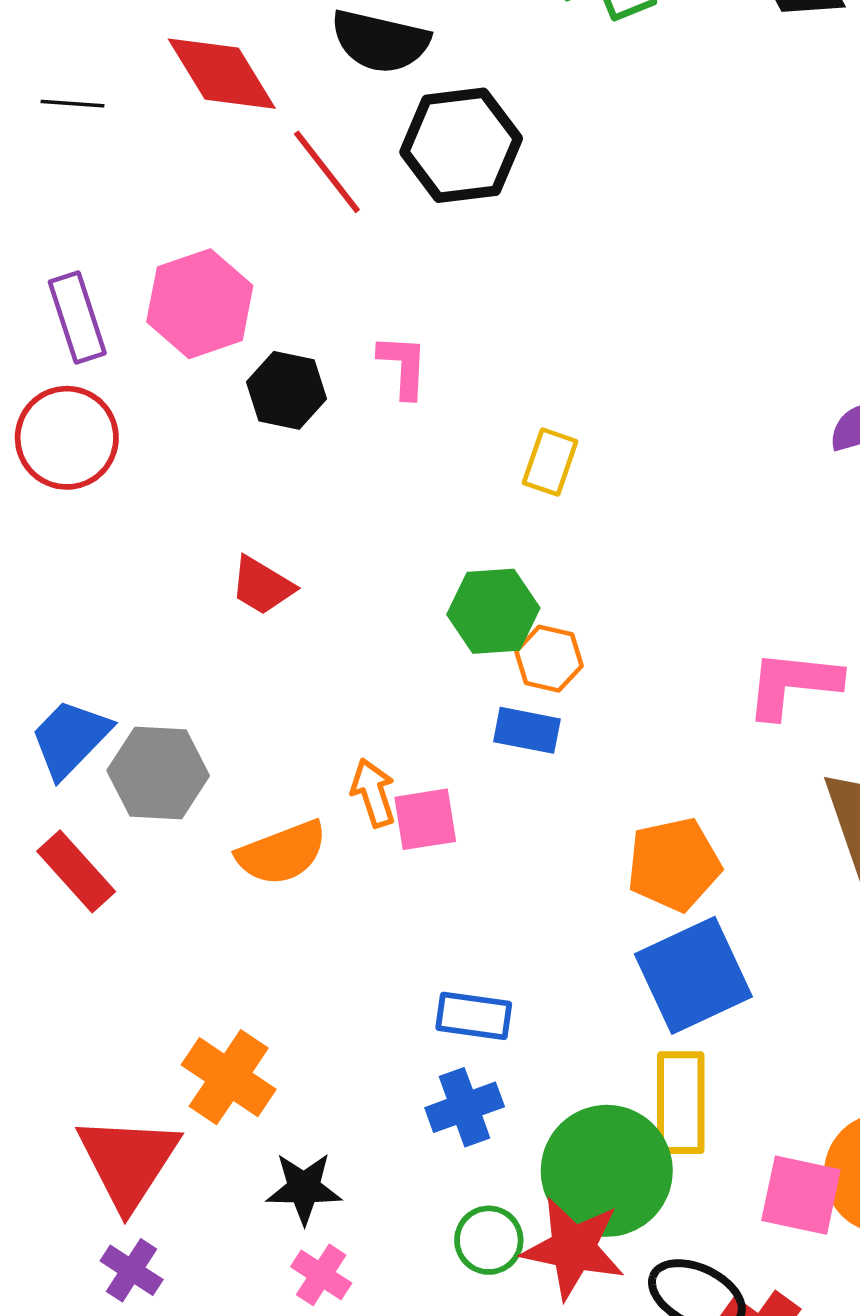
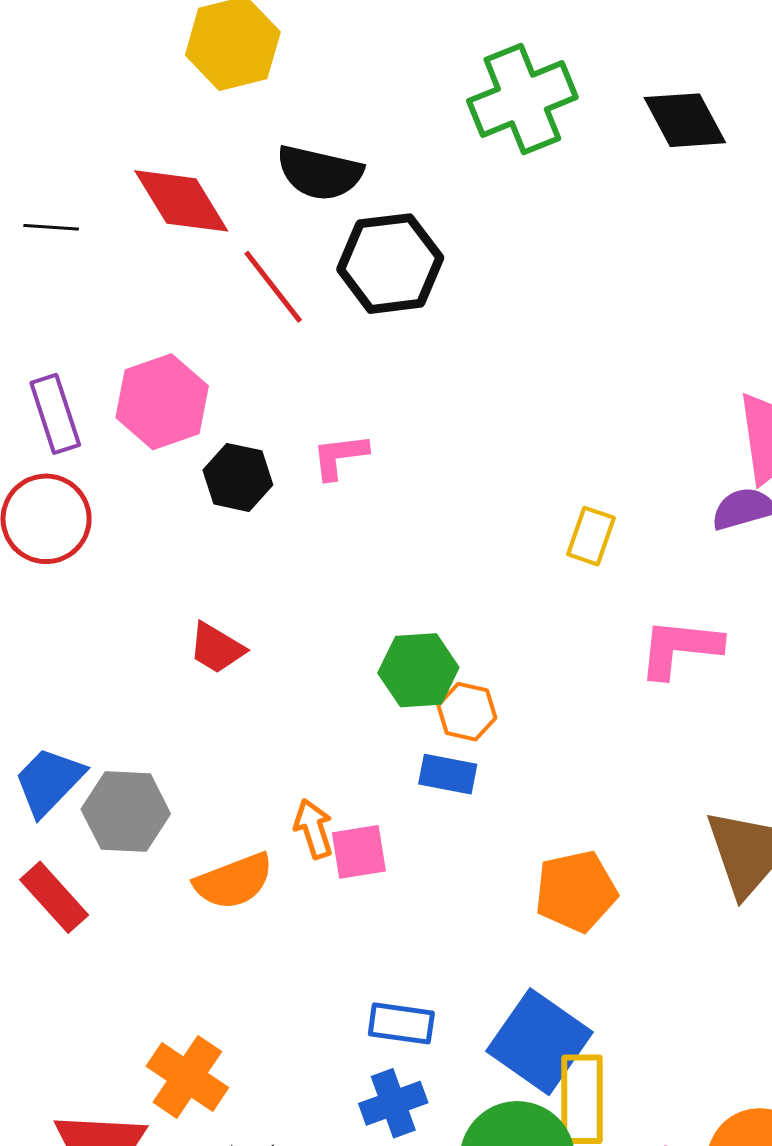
pink L-shape: (403, 366) -> (340, 456), turned -100
yellow rectangle: (550, 462) -> (591, 536), moved
pink L-shape: (793, 684) -> (680, 648), moved
blue square: (693, 975) -> (540, 1042), moved, turned -30

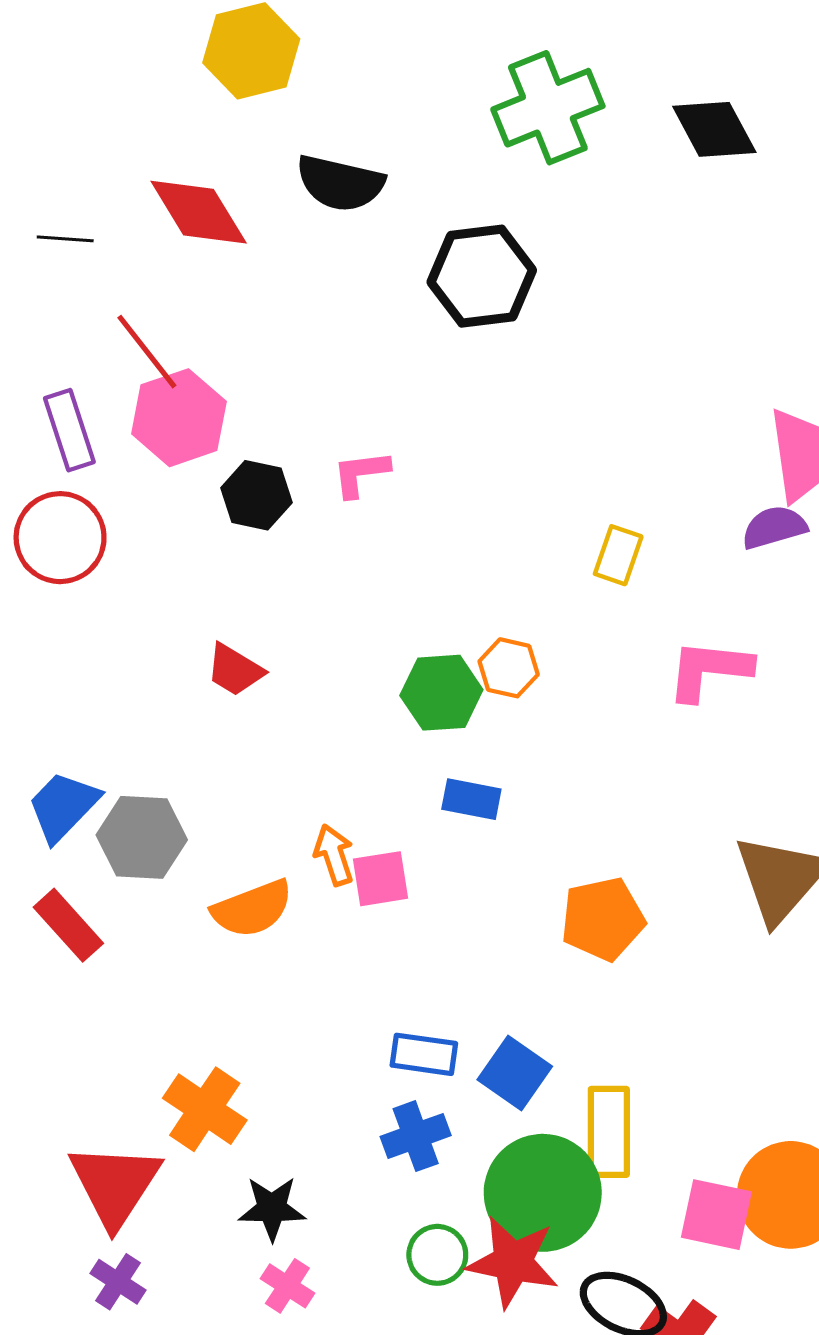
black hexagon: (390, 264) -> (482, 276), moved
red line: (273, 287) -> (147, 352), moved
orange hexagon: (467, 712) -> (509, 668), moved
blue square: (540, 1042) -> (515, 1073), moved, size x0.7

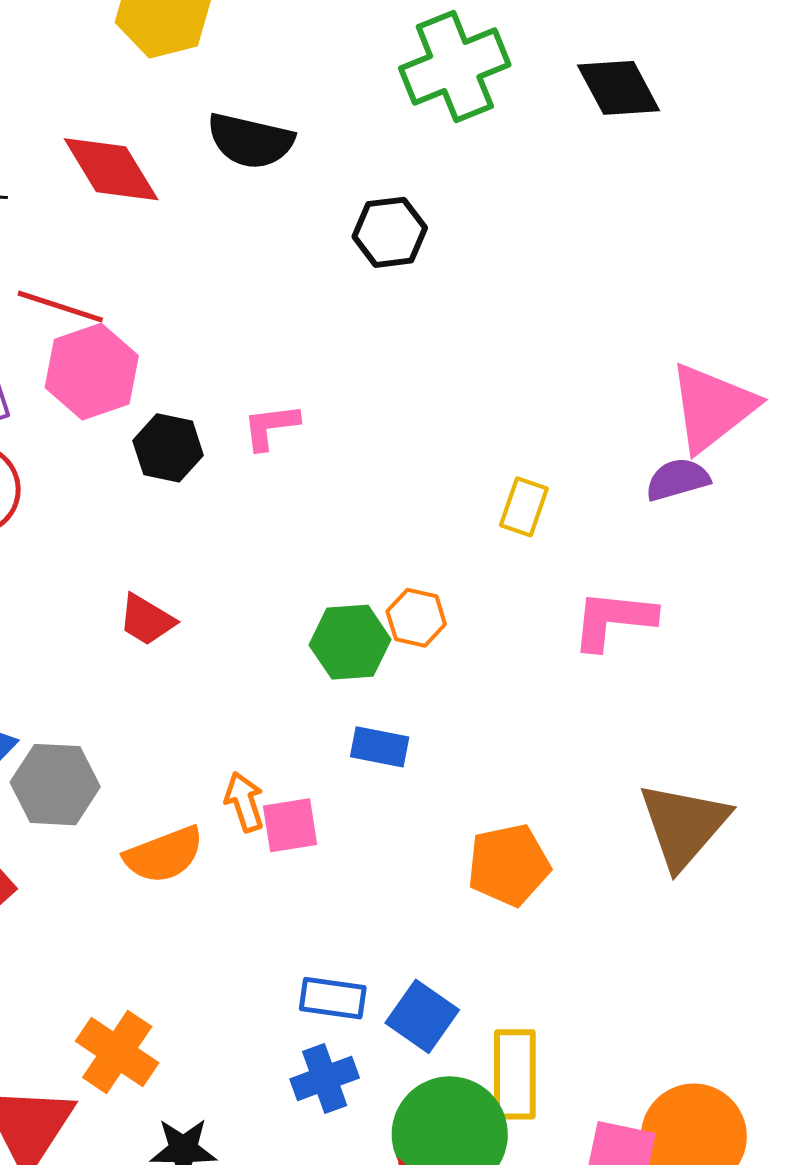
black hexagon: (482, 276) -> (390, 232), size x0.7
red line: (147, 352) -> (60, 307), turned -34

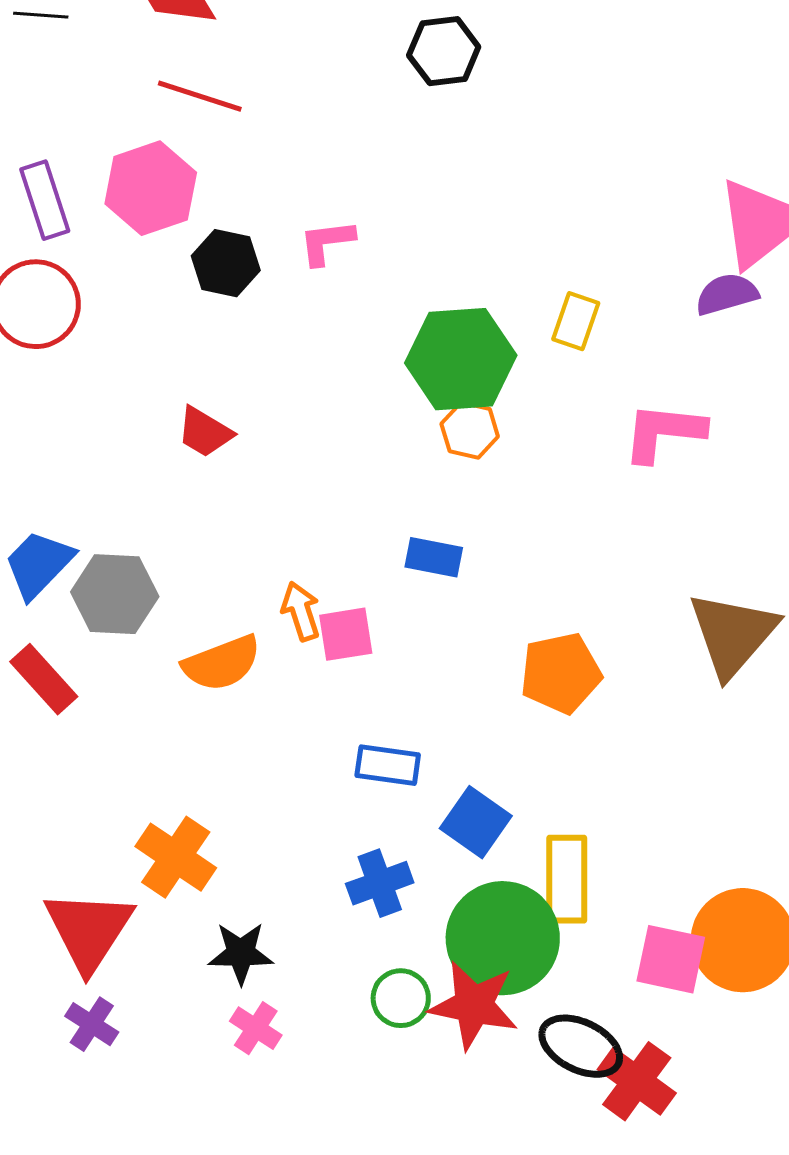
red line: (60, 307) -> (200, 96), moved
green hexagon: (350, 642) -> (461, 359), moved, size x1.4
blue rectangle: (333, 998) -> (388, 765), moved

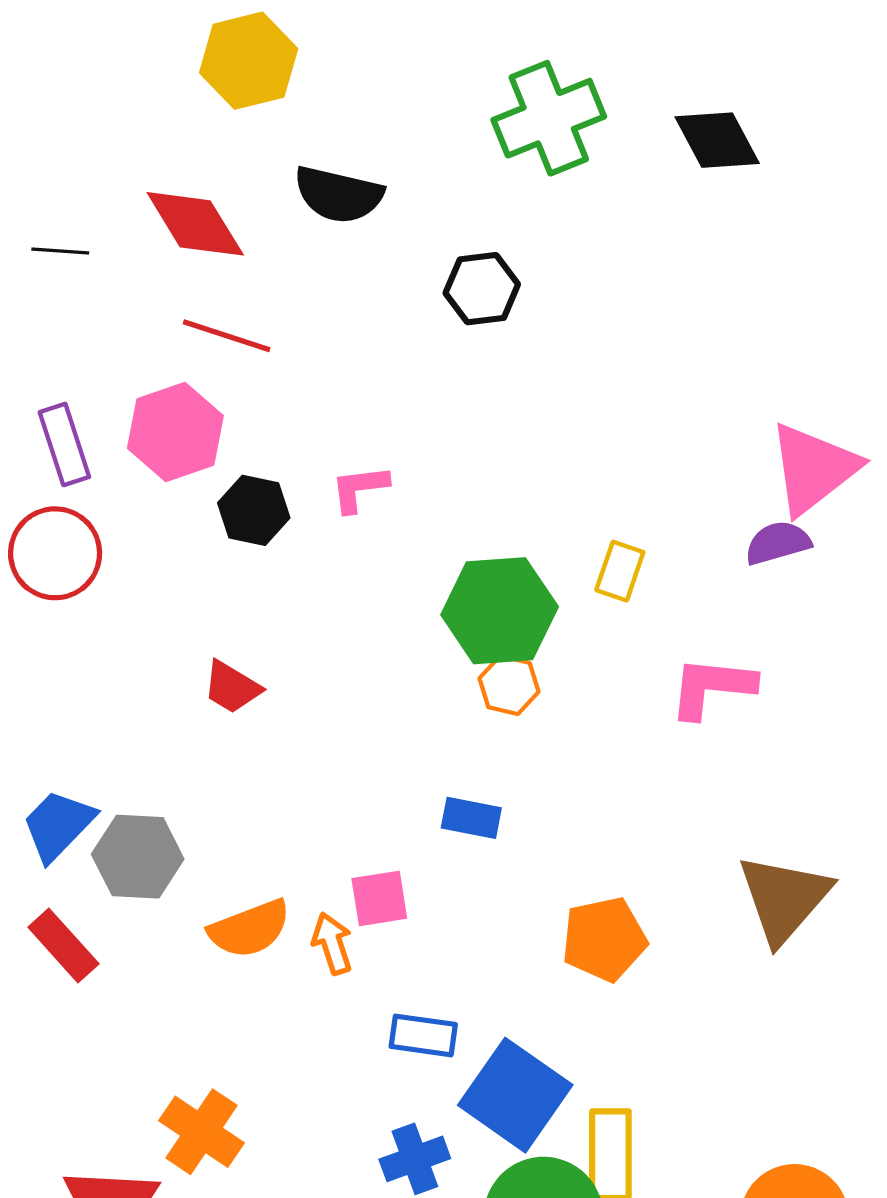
orange arrow: (301, 611) -> (332, 943), moved
blue square: (476, 822) -> (515, 1095), size x1.5

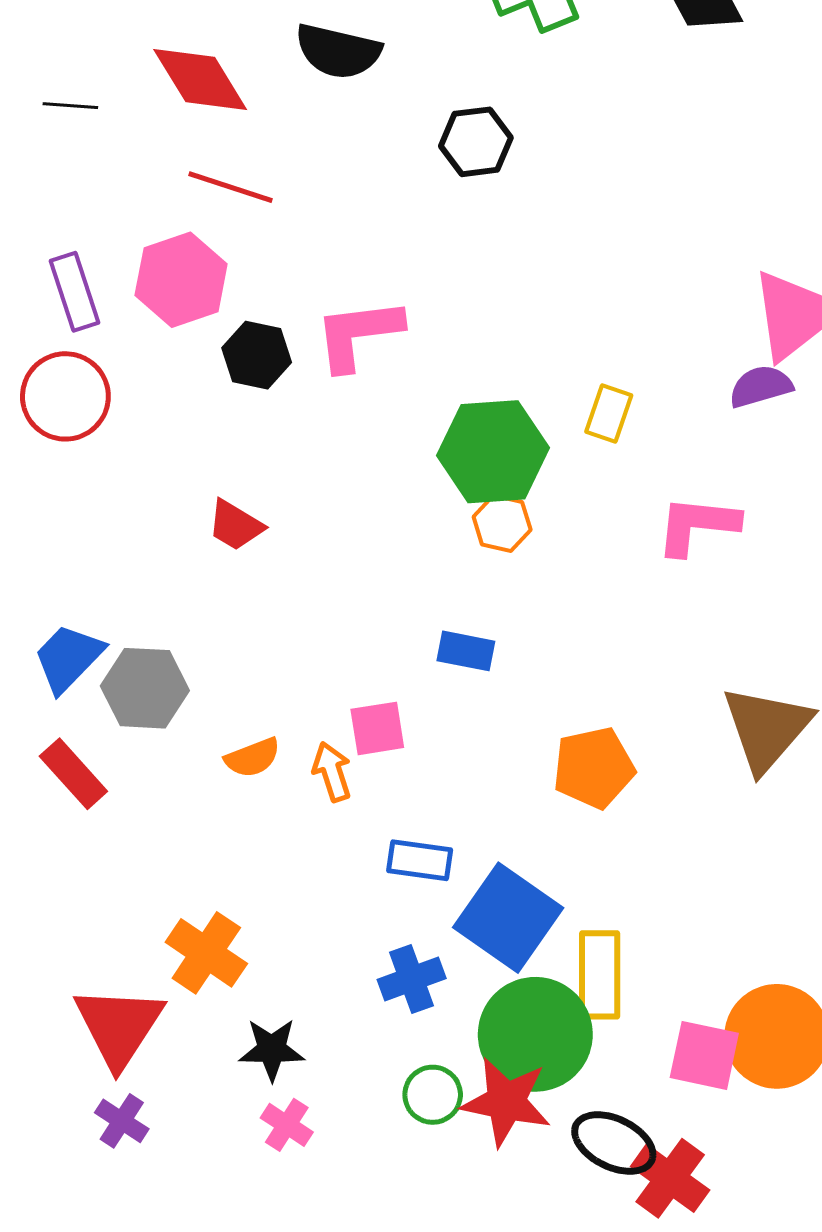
pink L-shape: (359, 488) -> (358, 334), size x1.6
orange semicircle: (250, 929) -> (253, 758), size x0.7

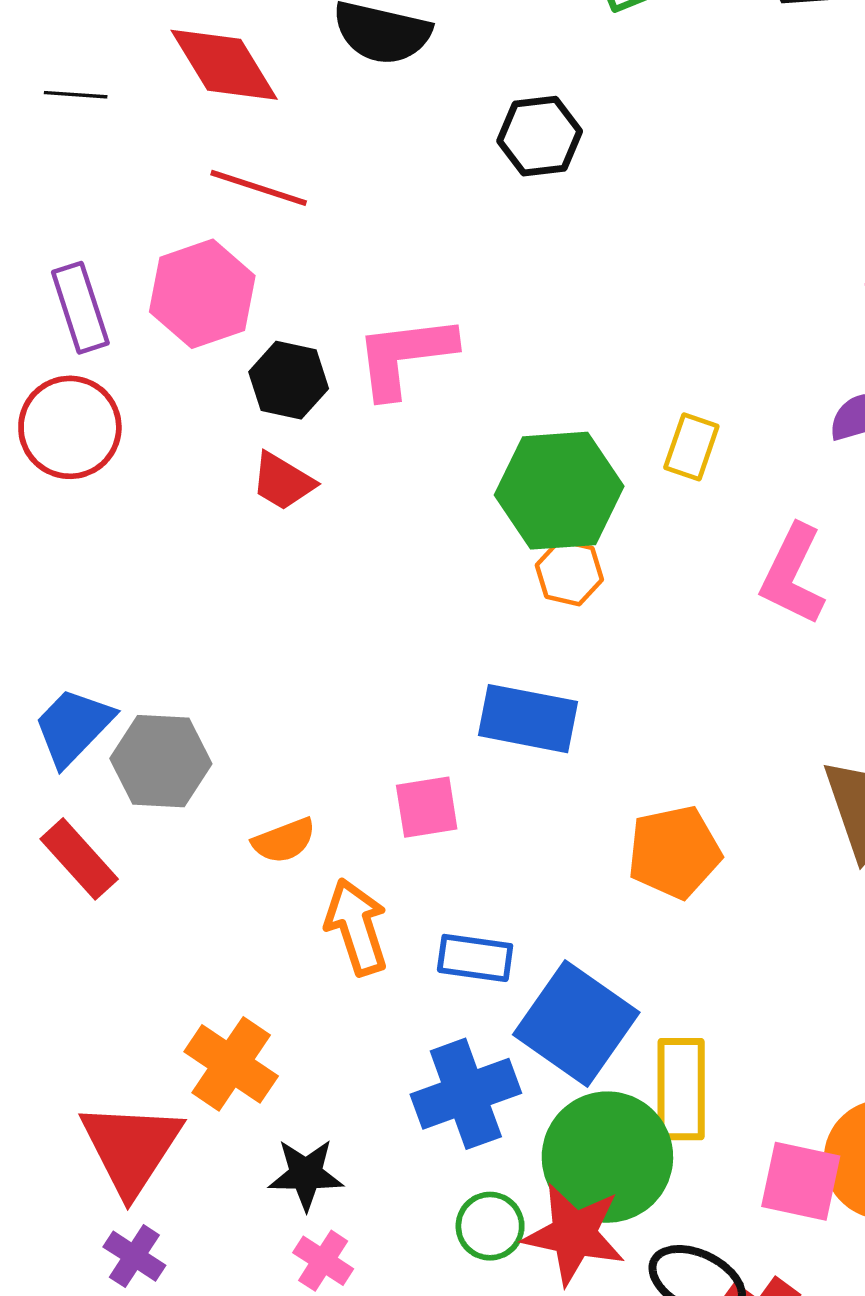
red trapezoid: (235, 525) -> (283, 481), moved
pink L-shape: (697, 525) -> (793, 575), turned -70
blue rectangle: (466, 651) -> (528, 719), size x1.5
orange arrow: (332, 772) -> (357, 927), moved, size x1.4
blue cross: (412, 979) -> (466, 1094), size x1.4

